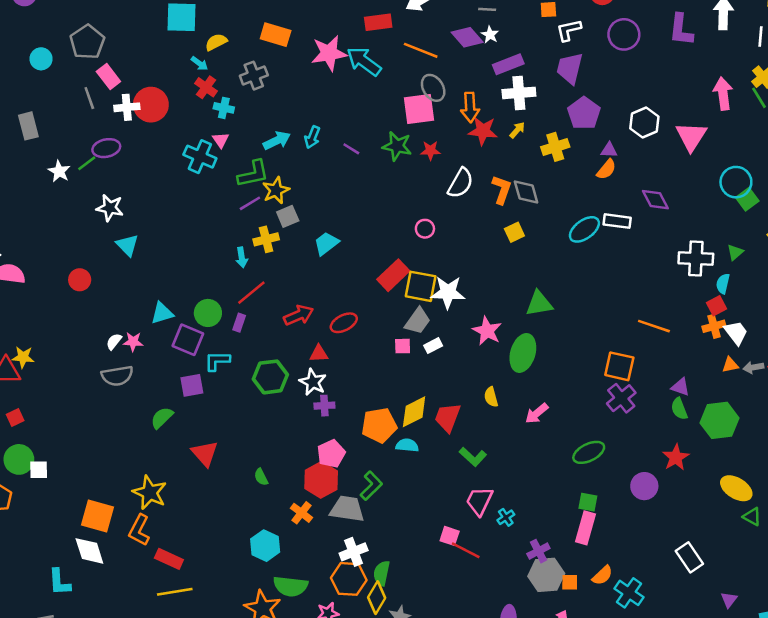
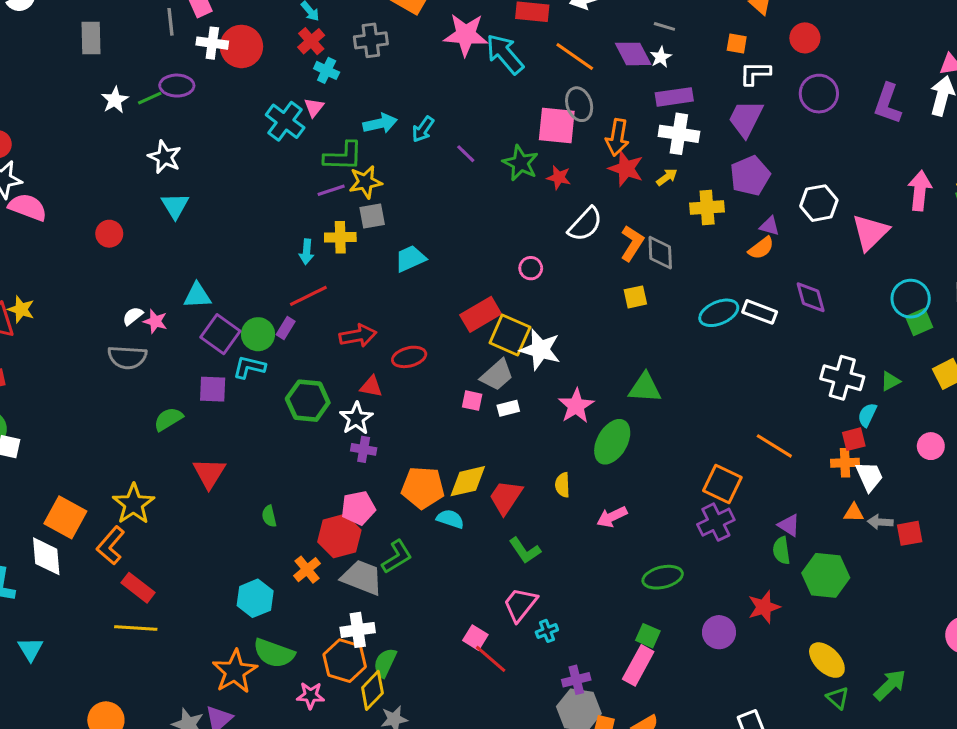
green circle: (208, 313) -> (258, 334), moved

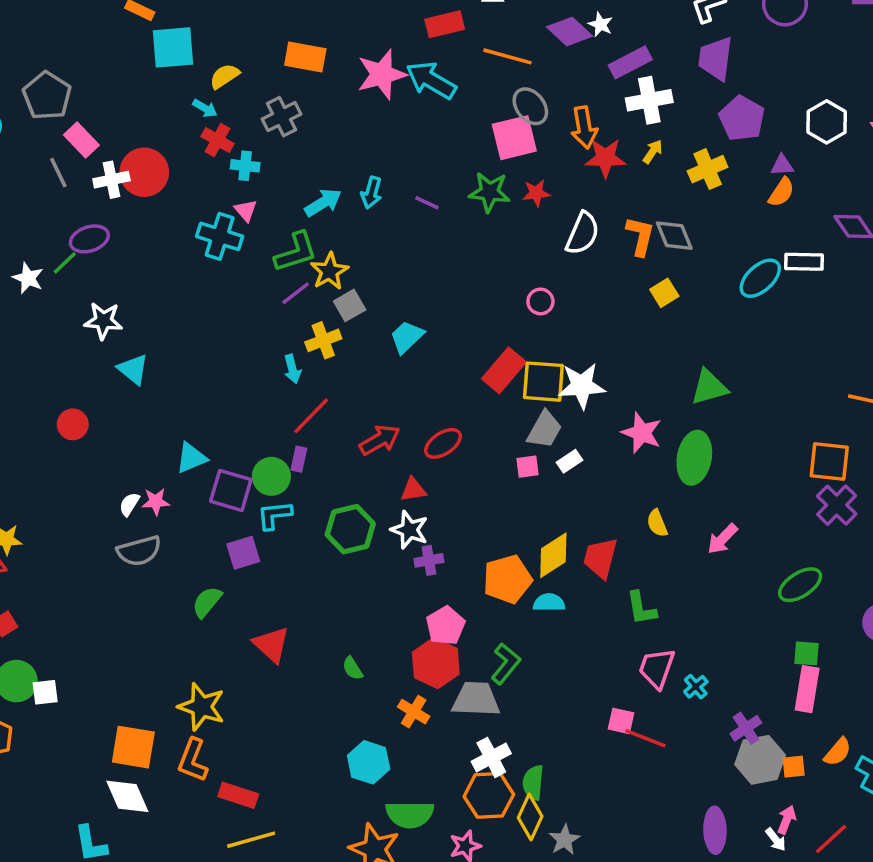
green L-shape: (525, 550) -> (641, 608), turned 44

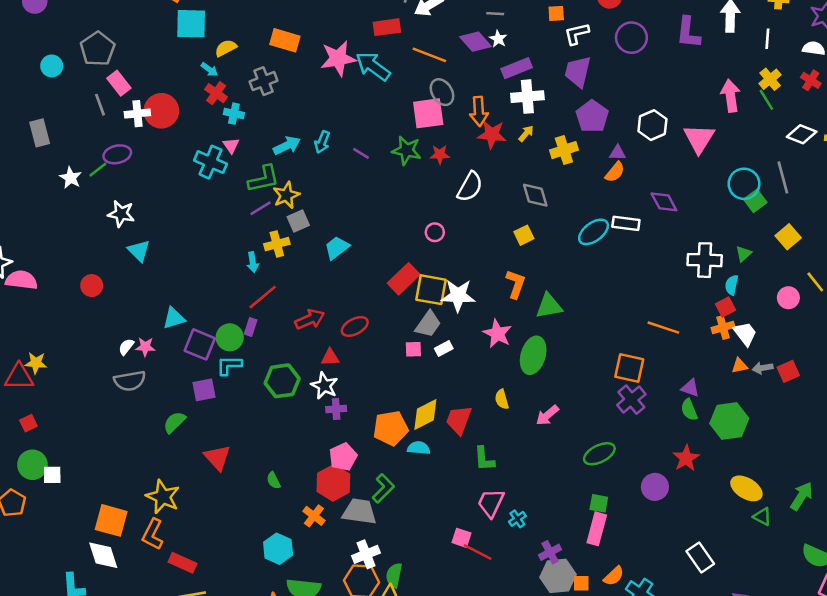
orange L-shape: (640, 236) -> (516, 284), moved

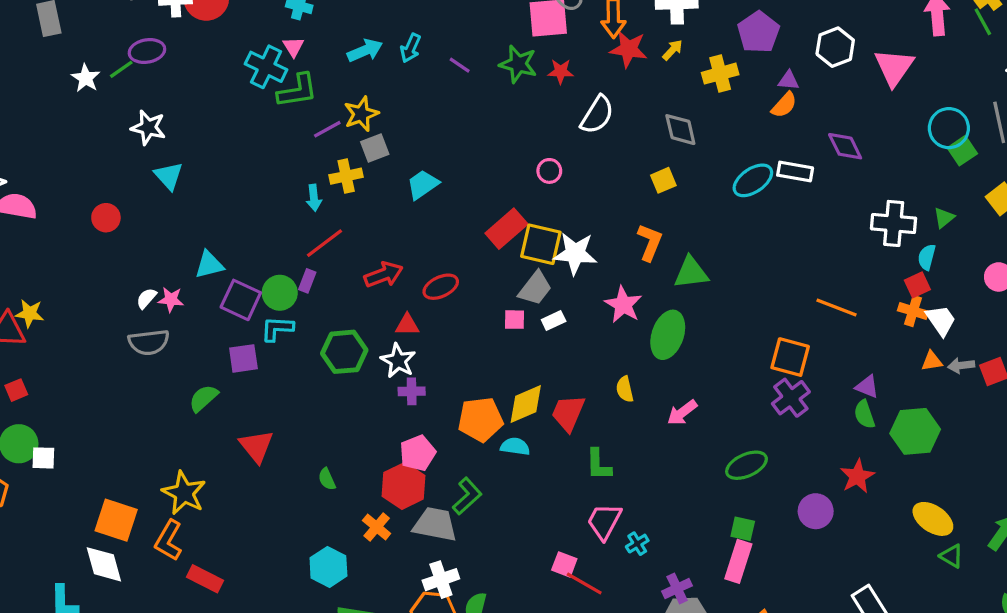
green L-shape: (264, 179) -> (297, 91), moved
orange cross: (723, 327) -> (913, 311), turned 30

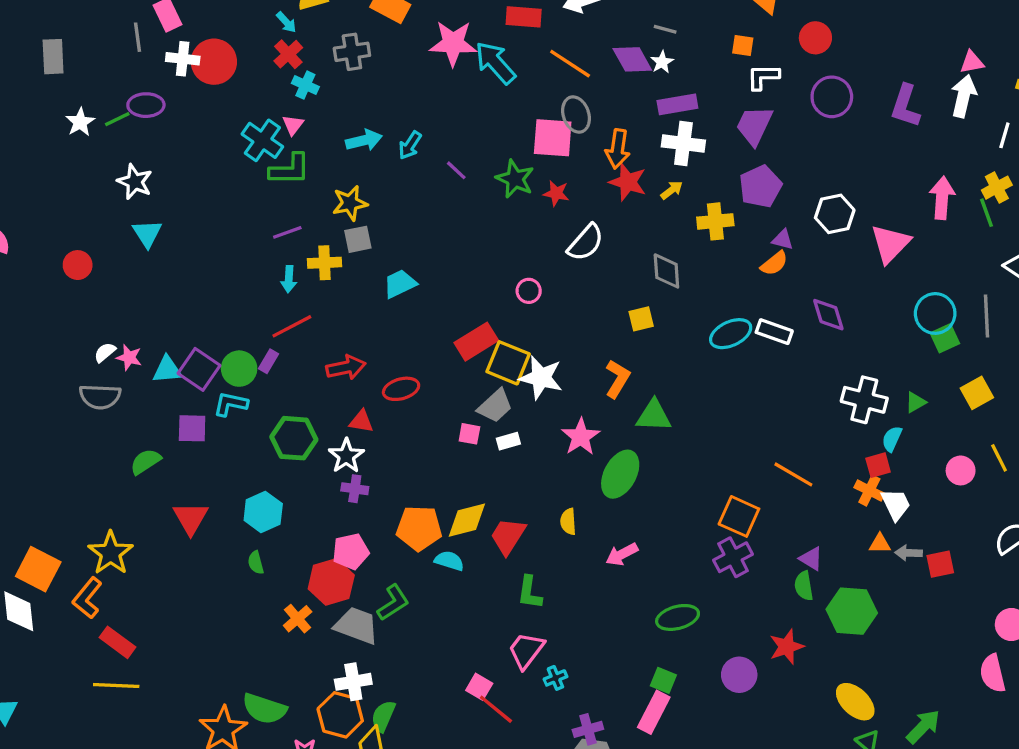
purple line: (327, 129) -> (287, 232), moved
cyan triangle: (209, 265) -> (167, 370), moved
cyan hexagon: (328, 567) -> (263, 512), moved

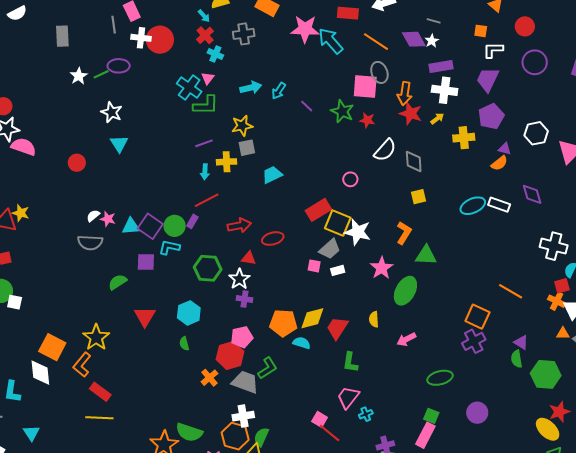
gray diamond: (666, 271) -> (414, 161), moved
red star: (787, 647) -> (559, 412), moved

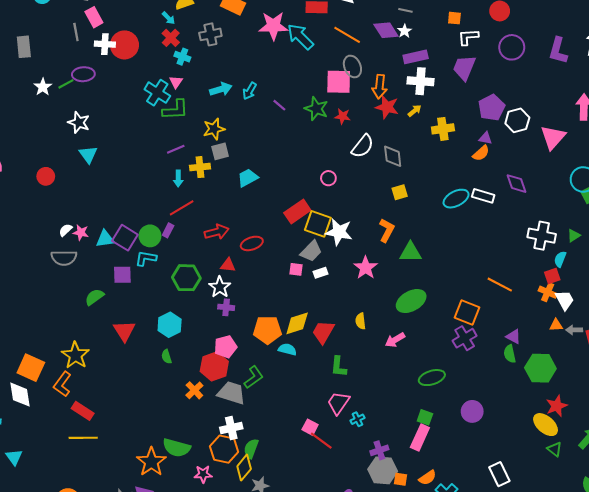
purple pentagon: (491, 116) -> (492, 108), moved
green ellipse: (405, 291) -> (411, 301), moved, turned 36

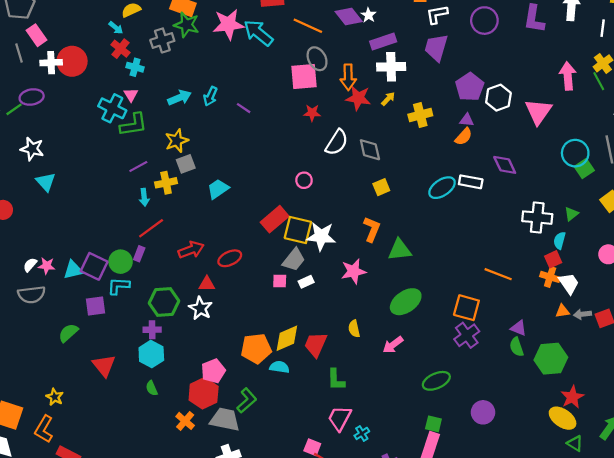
green star: (316, 109) -> (186, 25), moved
pink star: (366, 268) -> (353, 271), turned 30
purple cross: (226, 307) -> (152, 330), moved
yellow star: (75, 355) -> (55, 397), size x0.6

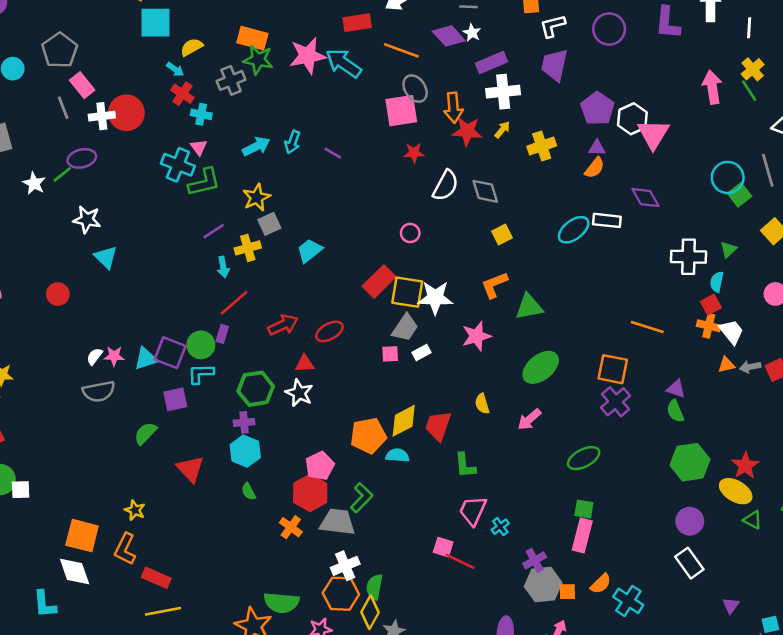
pink triangle: (538, 112) -> (653, 134), moved
orange L-shape: (372, 229) -> (494, 285), turned -130
green hexagon: (551, 359) -> (690, 462), moved
purple circle: (483, 412) -> (690, 521), moved

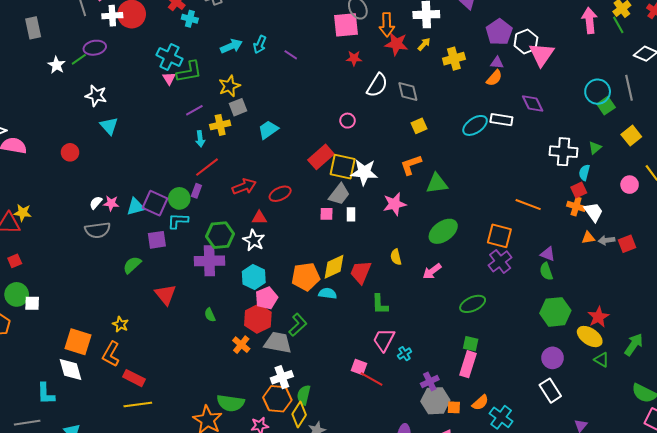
pink triangle: (199, 147) -> (169, 78), moved
white rectangle: (422, 353) -> (351, 214), turned -64
purple cross: (244, 422) -> (209, 261), size x1.8
cyan hexagon: (245, 451) -> (254, 277), moved

